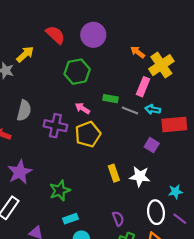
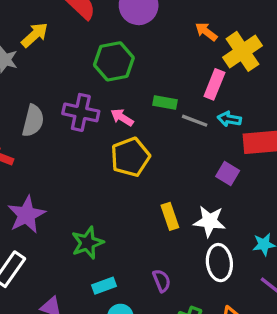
purple cross: (55, 126) -> (81, 112), moved
white ellipse: (156, 212) -> (219, 263), moved
purple semicircle: (118, 219) -> (162, 281), moved

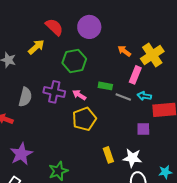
orange arrow: (206, 32) -> (124, 51), moved
yellow arrow: (35, 35) -> (36, 47), moved
purple square: (228, 173) -> (143, 129), turned -32

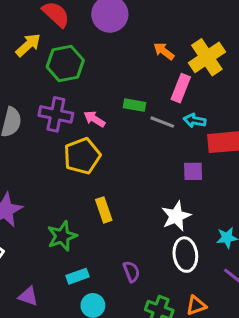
green hexagon: (74, 61) -> (65, 63), moved
yellow pentagon: (84, 119) -> (82, 156), moved
yellow rectangle: (108, 155) -> (104, 210), moved
white star: (132, 158) -> (176, 216), turned -30

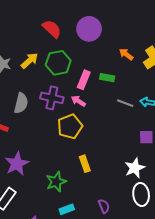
yellow arrow: (28, 45) -> (30, 61), moved
pink rectangle: (181, 88) -> (84, 80), moved
green rectangle: (135, 105) -> (107, 78), moved

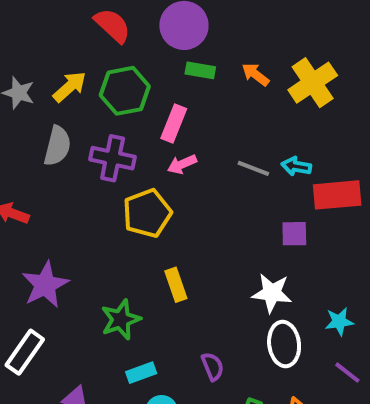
green rectangle: (107, 78) -> (200, 70), moved
pink arrow: (78, 101) -> (182, 164), moved, turned -56
gray semicircle: (21, 103) -> (57, 146), moved
white star: (135, 168) -> (272, 293), turned 30

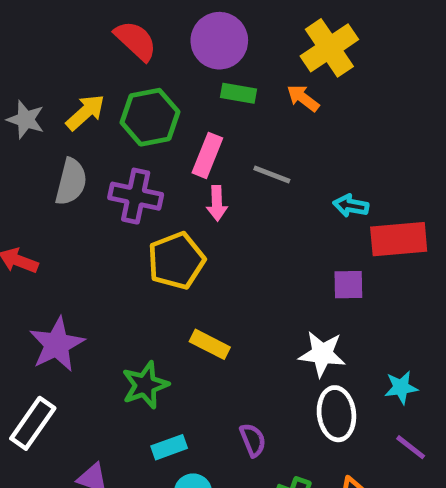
yellow cross: (313, 83) -> (329, 48), moved
pink arrow: (182, 164) -> (217, 203), turned -68
gray line: (253, 168) -> (272, 175), moved
yellow rectangle: (176, 285) -> (210, 344), turned -44

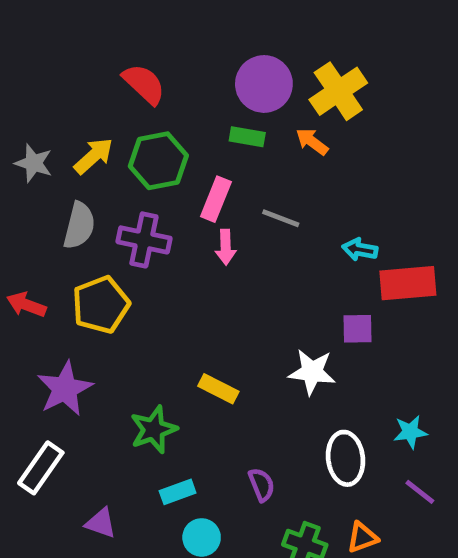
purple circle: (219, 41) -> (264, 84), moved
yellow pentagon: (176, 261) -> (101, 305), moved
white star: (322, 354) -> (312, 372), moved

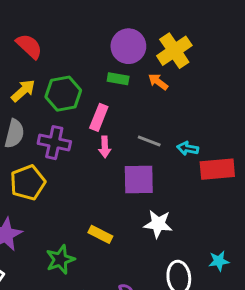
red semicircle: (144, 84) -> (29, 46), moved
gray line: (281, 218) -> (149, 141), moved
purple square: (358, 329) -> (139, 180), moved, size x1.6

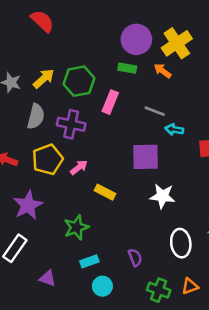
red semicircle: (29, 46) -> (42, 21), moved
gray line: (149, 141) -> (155, 111), moved
pink arrow: (105, 147) -> (79, 167), moved, turned -126
cyan arrow: (188, 148) -> (174, 129), moved
yellow rectangle: (100, 234) -> (105, 192), moved

